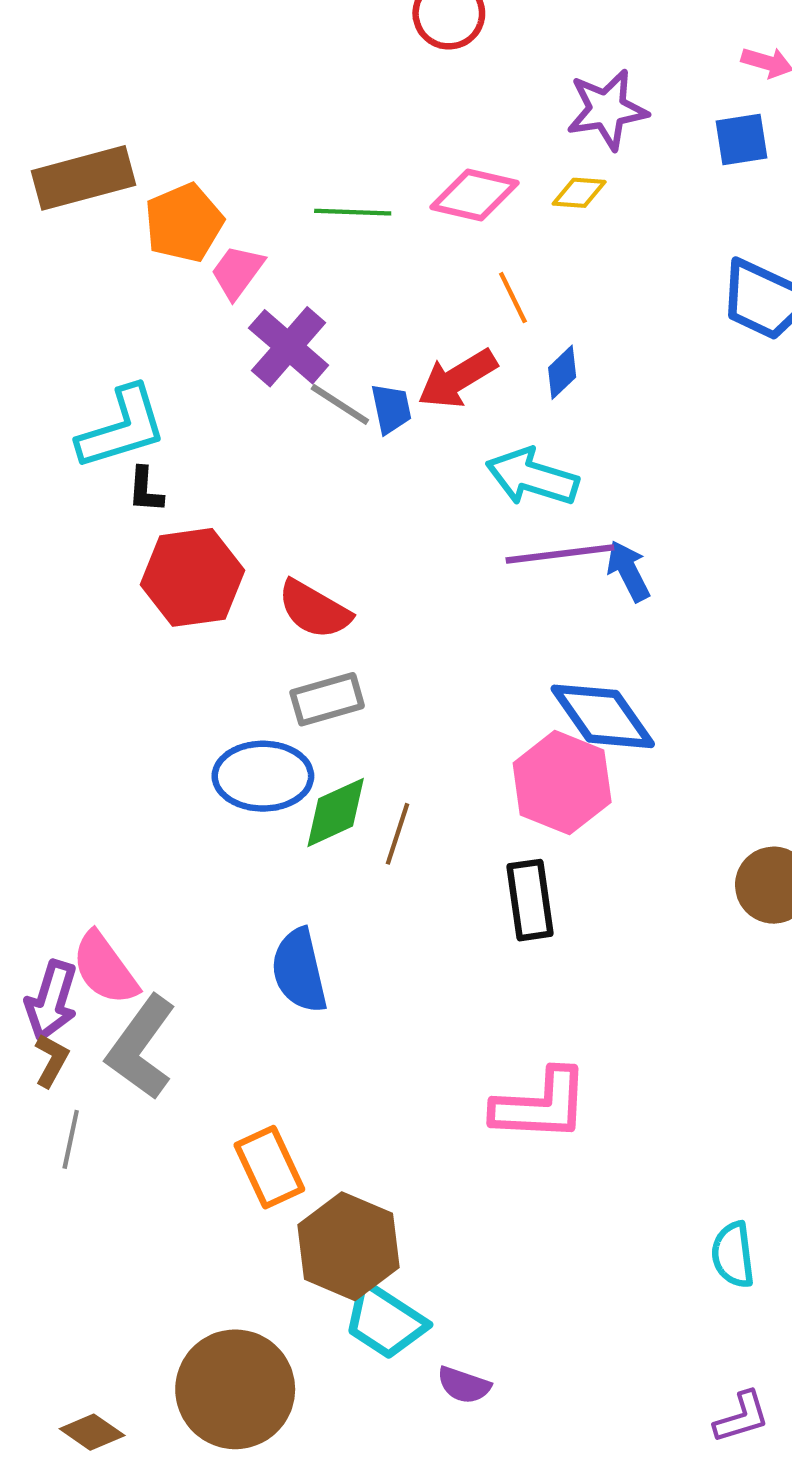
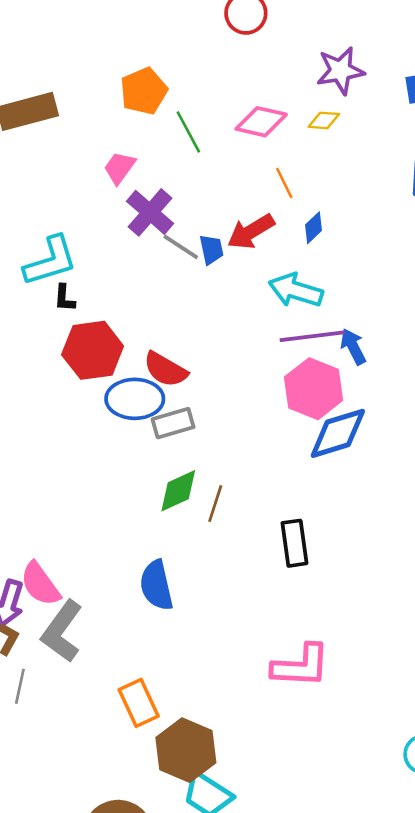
green line: (353, 212) -> (188, 132), turned 60
orange pentagon: (184, 223) -> (144, 91), moved
blue diamond: (603, 716) -> (338, 433), turned -72
blue ellipse: (263, 776) -> (135, 399), moved
pink hexagon: (562, 783) -> (314, 389), moved

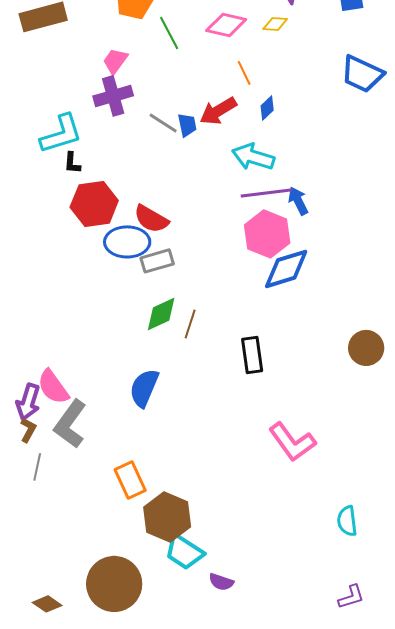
purple cross: (150, 212) -> (113, 96), moved, turned 33
blue semicircle: (156, 585) -> (144, 388), turned 36
pink L-shape: (301, 666) -> (292, 442), moved, turned 51

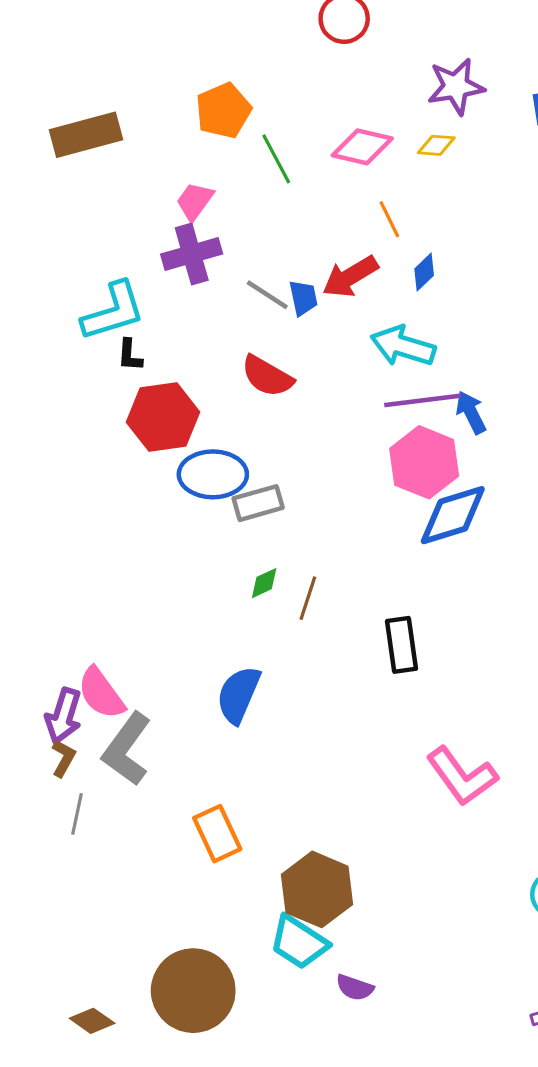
red semicircle: (151, 219) -> (267, 376), moved
green diamond: (161, 314) -> (264, 583), size x0.6
brown hexagon: (167, 517) -> (317, 889), moved

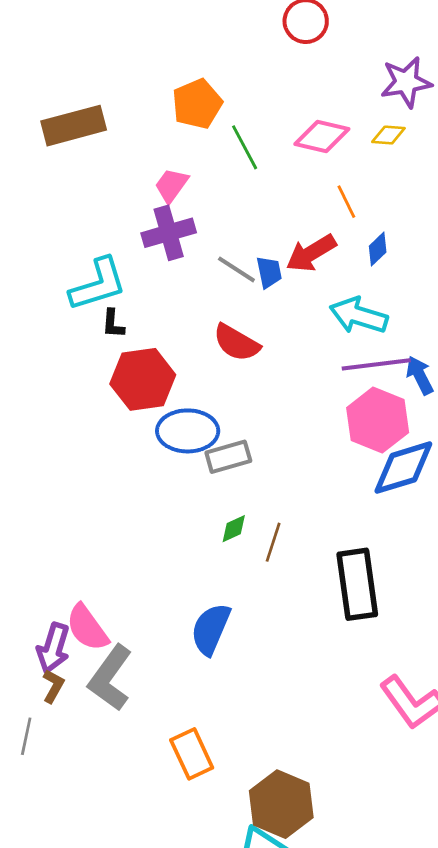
black rectangle: (401, 645) -> (357, 584), size x1.4
gray line: (77, 814) -> (26, 736), moved

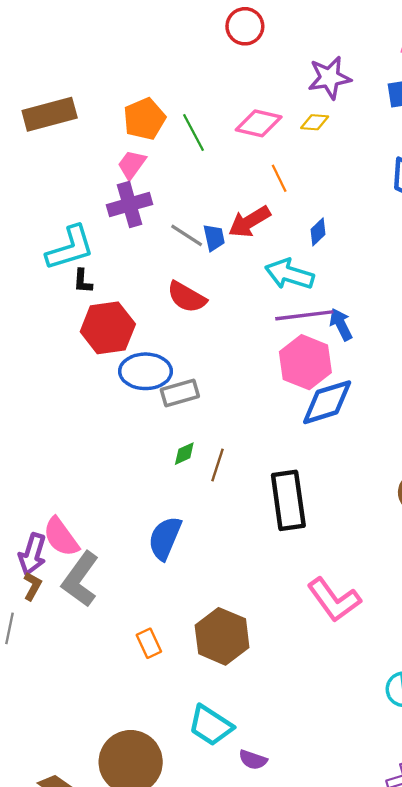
orange pentagon: (197, 104) -> (144, 119), moved
blue diamond: (378, 249) -> (318, 232), moved
orange rectangle: (192, 754) -> (149, 643), size x0.7
brown hexagon: (281, 804) -> (222, 636), moved

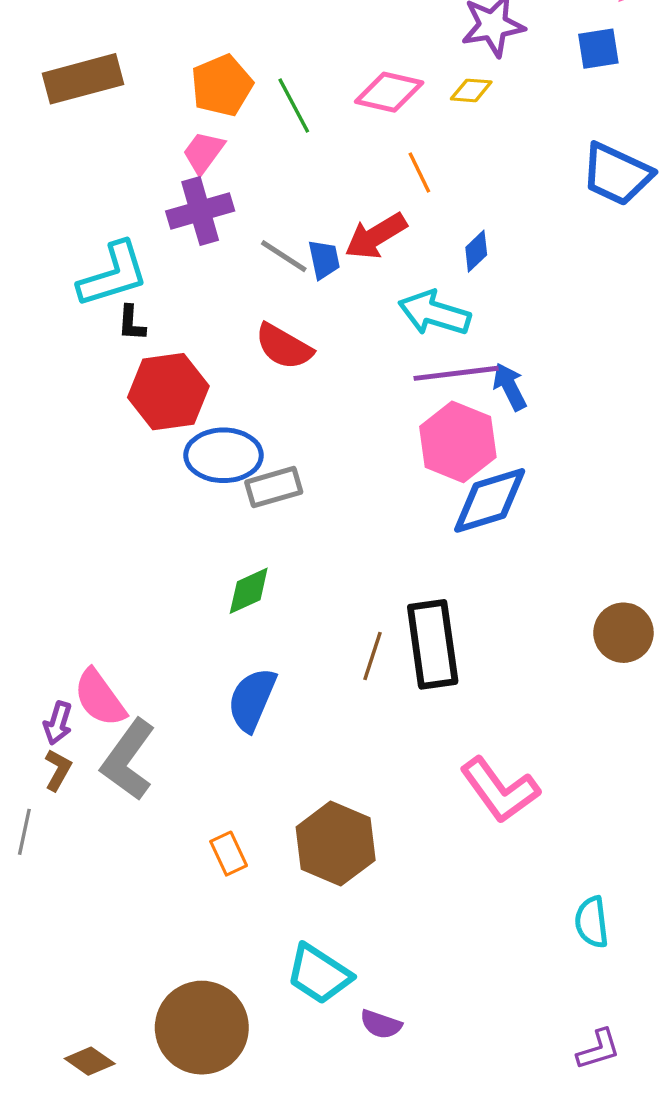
green diamond: (184, 454) -> (249, 591), moved, size x1.4
brown line: (217, 465) -> (372, 656), moved
purple arrow: (32, 554) -> (58, 723), size x0.7

